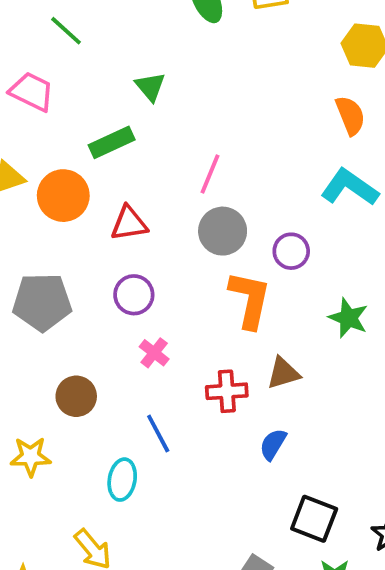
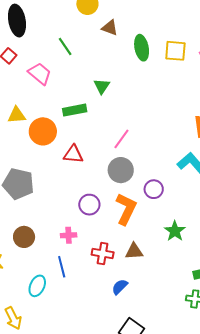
purple circle: (134, 295) -> (89, 205), moved
pink cross: (154, 353) -> (69, 235), moved, turned 35

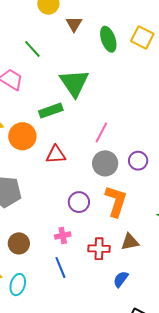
brown triangle: (110, 28) -> (74, 24), turned 48
yellow square: (175, 51) -> (142, 37), turned 30
green triangle: (102, 86) -> (74, 83), size x1.8
purple circle: (154, 189) -> (138, 161), moved
cyan ellipse: (37, 286) -> (18, 285), moved

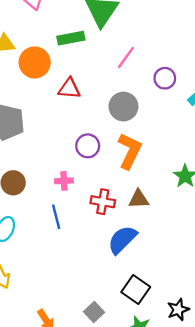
pink line: (101, 132) -> (126, 57), moved
purple circle: (138, 161) -> (165, 78), moved
blue semicircle: (121, 279) -> (122, 240), size x1.6

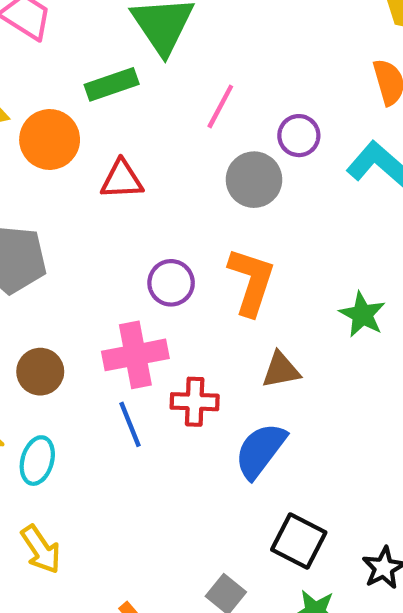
gray circle: (123, 107) -> (254, 180), moved
pink cross: (64, 181) -> (135, 355), size x1.8
red cross: (103, 202) -> (195, 402), moved

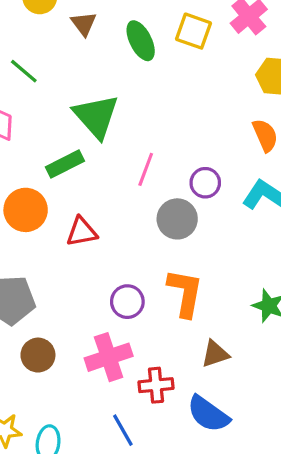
brown circle: (40, 372) -> (38, 355), moved
blue line: (130, 424) -> (123, 430), moved
blue semicircle: (260, 451) -> (208, 414), turned -84

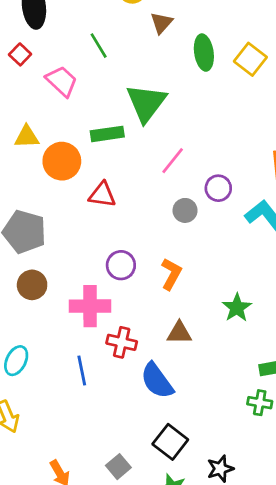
gray circle: (177, 219) -> (185, 210), size x0.7
orange L-shape: (185, 293) -> (171, 274), size x0.7

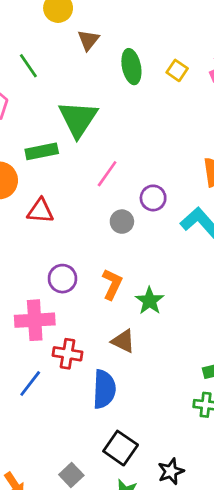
yellow square: (250, 59) -> (177, 70), size x0.7
green star: (237, 308) -> (150, 301), moved
brown triangle: (179, 333) -> (123, 341), turned 30
blue line: (82, 371) -> (30, 383), turned 52
blue semicircle: (157, 381) -> (104, 389), turned -138

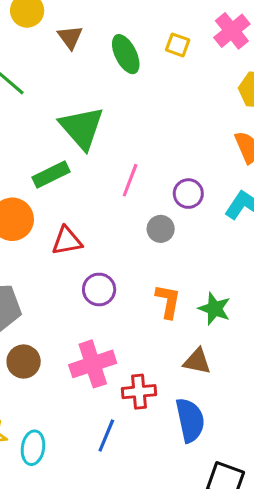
purple circle: (63, 279) -> (99, 289), moved

